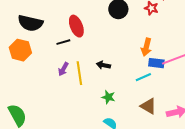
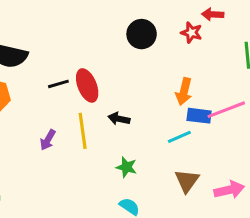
red ellipse: (76, 26) -> (87, 85), moved
purple arrow: (63, 69) -> (48, 140), moved
brown triangle: (148, 106) -> (187, 181), turned 36

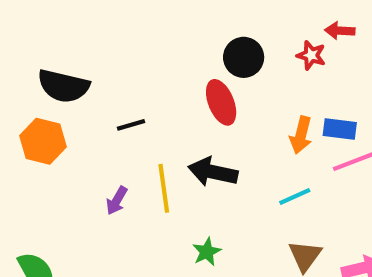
red ellipse: (87, 85) -> (221, 102), moved
blue rectangle: (199, 116) -> (340, 129), moved
black arrow: (119, 119) -> (213, 172), size x1.6
green star: (126, 167) -> (207, 252), moved, turned 30

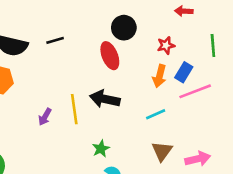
red star: (311, 55) -> (166, 45), moved, turned -30
black line: (131, 125) -> (55, 40), moved
blue rectangle: (340, 129) -> (184, 72), turned -66

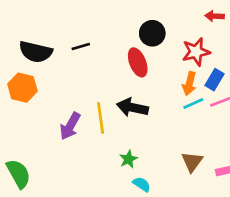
red star: (166, 45) -> (196, 52), size x1.5
cyan line: (156, 114) -> (193, 103), moved
purple arrow: (45, 117) -> (70, 126), size x1.5

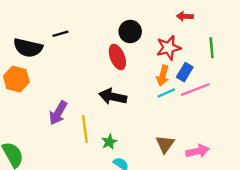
black line: (81, 47) -> (60, 34), moved
yellow line: (101, 118) -> (85, 129), moved

